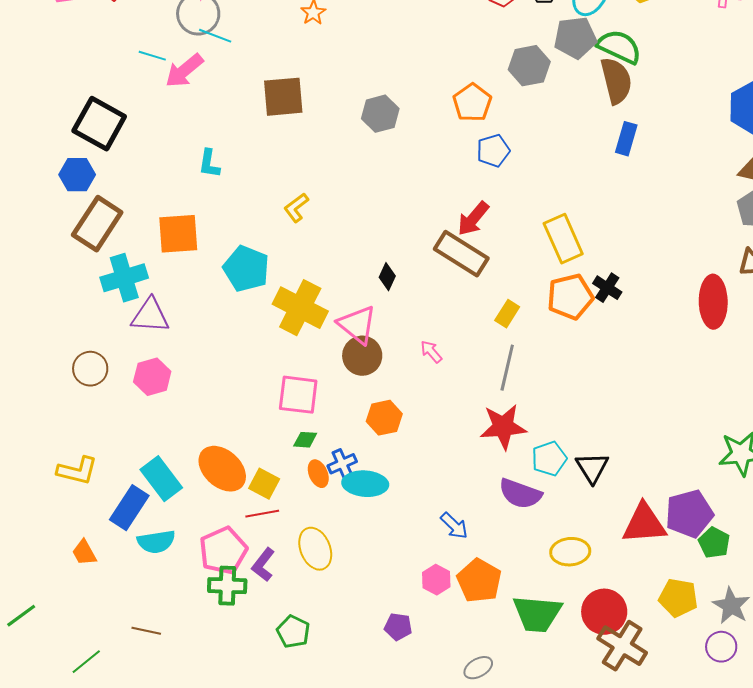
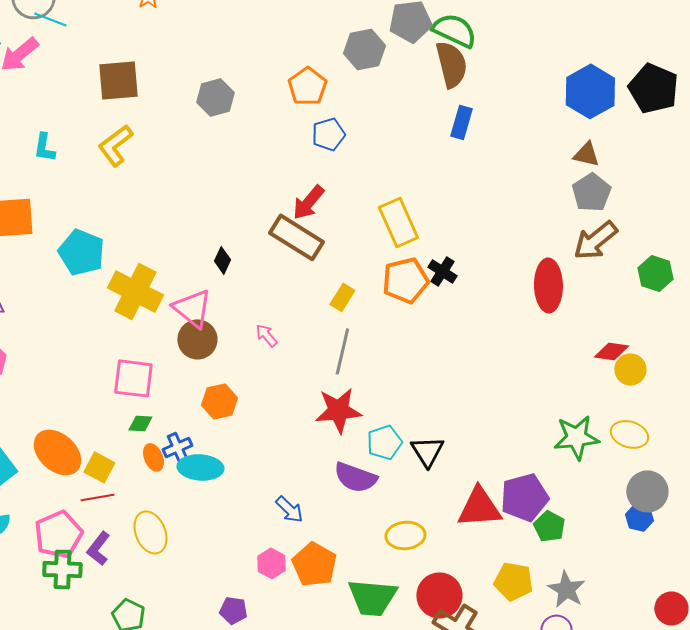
yellow L-shape: (296, 208) -> (115, 145), moved, size x1.4

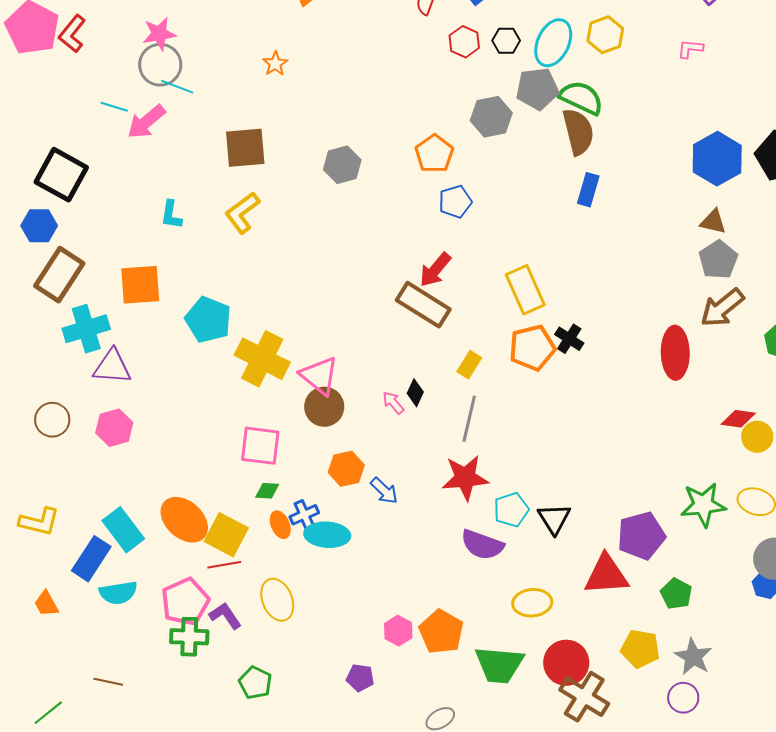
black diamond: (222, 260) -> (415, 393), moved
yellow square: (99, 467) -> (226, 535), size x1.4
purple pentagon: (524, 497) -> (641, 536), moved
blue arrow: (289, 509) -> (384, 491), moved
purple L-shape: (98, 548) -> (225, 616), turned 108

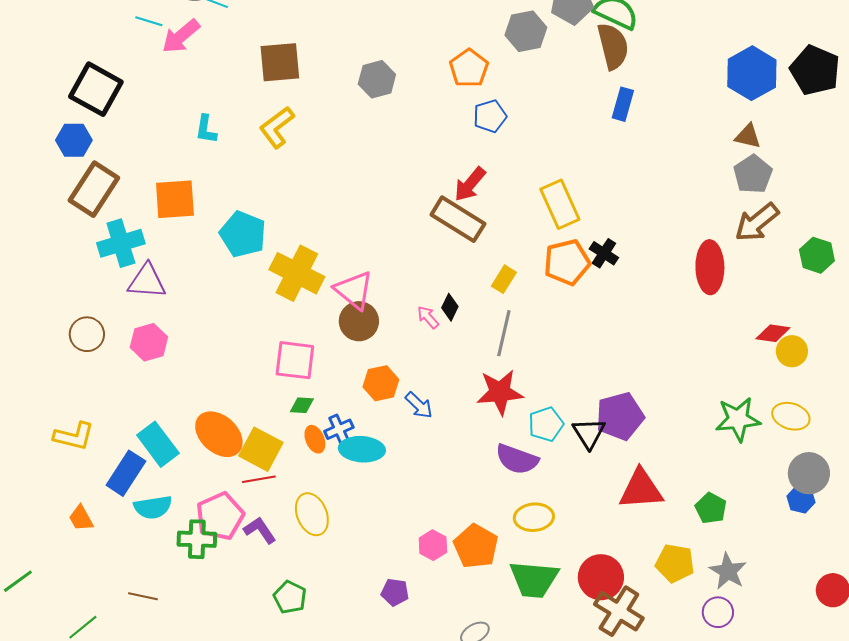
purple pentagon: (641, 536) -> (620, 416), moved
yellow ellipse: (532, 603) -> (534, 517), moved
green cross: (189, 637) -> (197, 539), moved

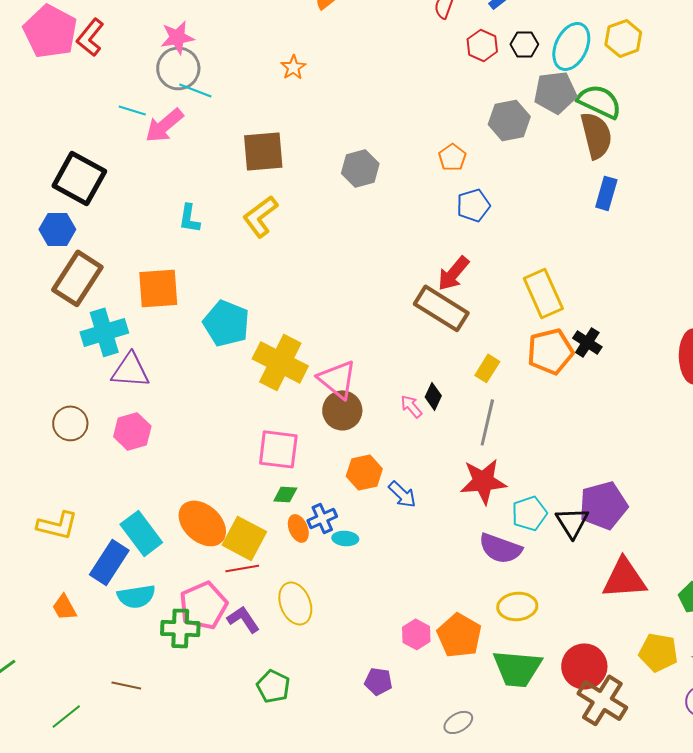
orange pentagon: (469, 68) -> (452, 157), size x0.7
cyan ellipse: (362, 449) -> (345, 538), size x0.6

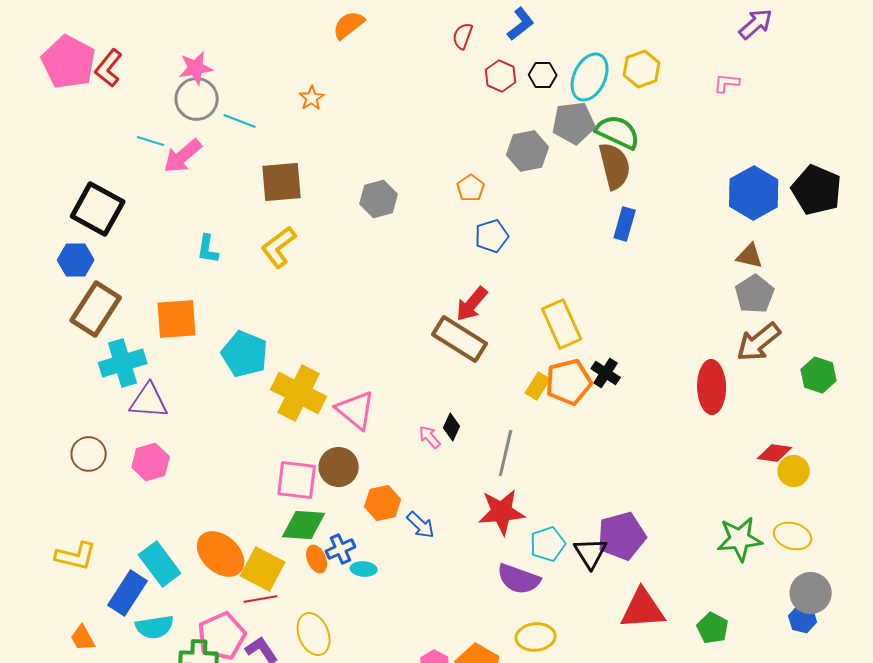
cyan line: (195, 90) -> (240, 121), moved
yellow rectangle: (487, 368) -> (538, 386), moved
brown circle: (342, 410) -> (339, 467), moved
green diamond: (285, 494) -> (304, 525), size x1.8

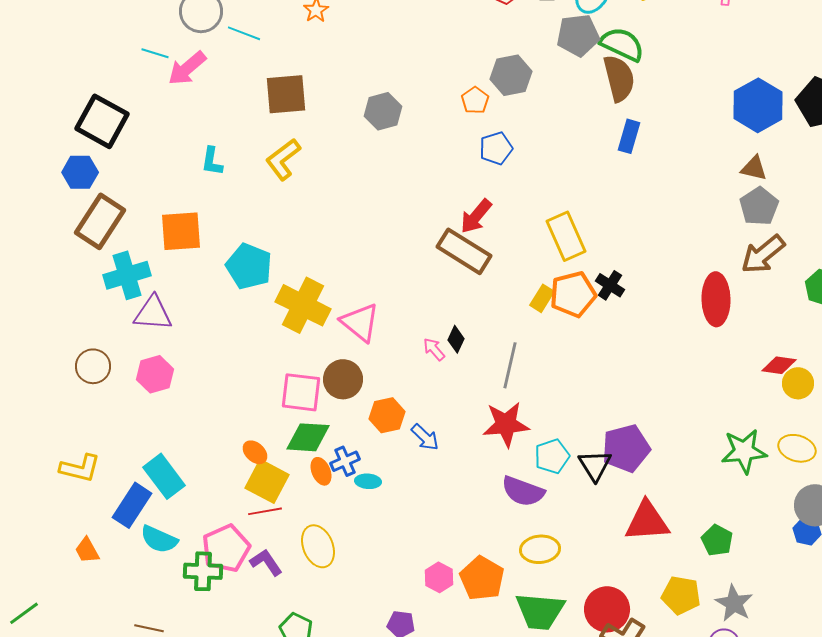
gray hexagon: (528, 151) -> (511, 75), moved
orange ellipse: (221, 554) -> (255, 452), moved, size x0.5
cyan semicircle: (155, 627) -> (159, 539), turned 33

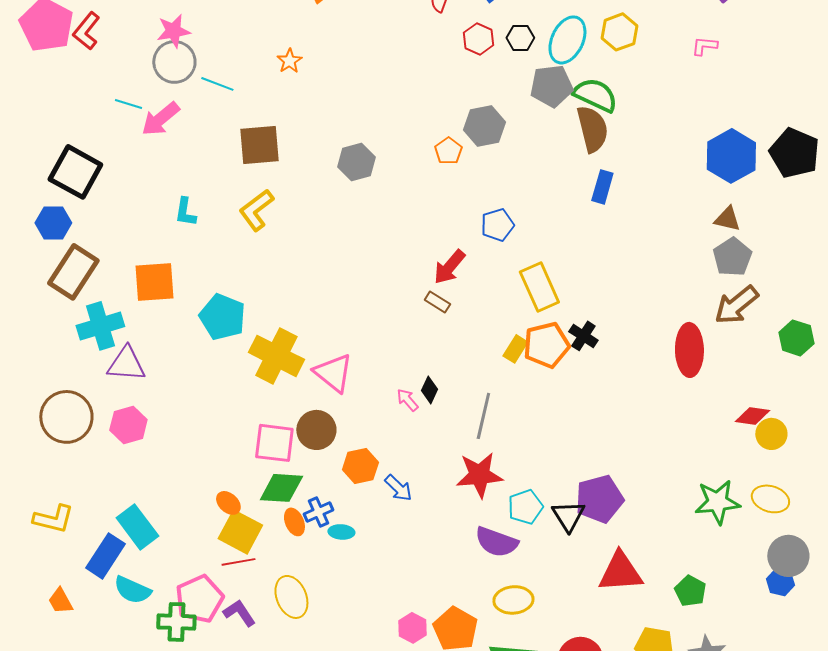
blue pentagon: (496, 148) -> (497, 225), moved
brown rectangle: (464, 251) -> (437, 302), size x0.5
brown circle: (93, 366) -> (66, 417), size x1.5

